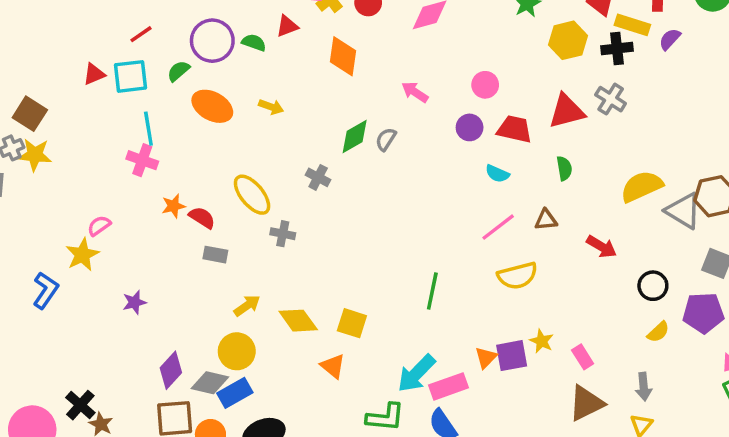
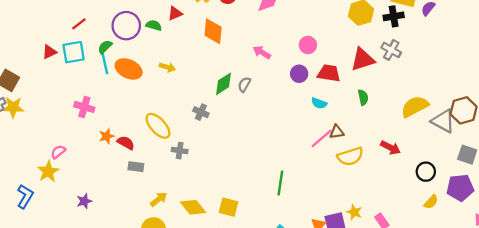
cyan line: (148, 129) -> (105, 63), moved
brown triangle: (546, 220) -> (337, 132), moved
yellow semicircle: (517, 276) -> (350, 156), moved

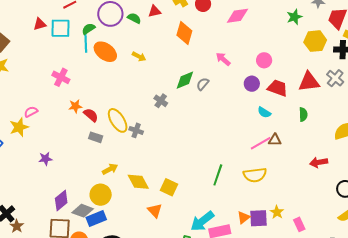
yellow ellipse: (158, 126) -> (118, 120), moved
red arrow: (390, 148) -> (319, 162), turned 132
yellow semicircle: (350, 156) -> (255, 175), moved

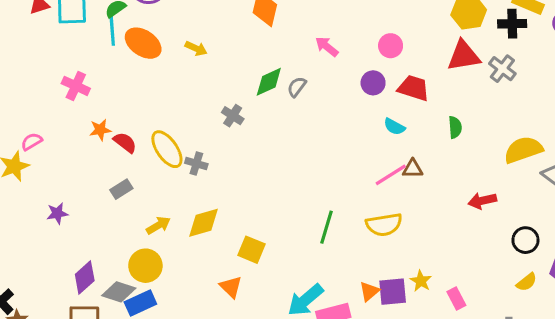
red triangle: (309, 82) -> (464, 56), moved
gray rectangle: (96, 137) -> (121, 189), moved, turned -48
yellow diamond: (138, 182) -> (204, 223), moved, turned -75

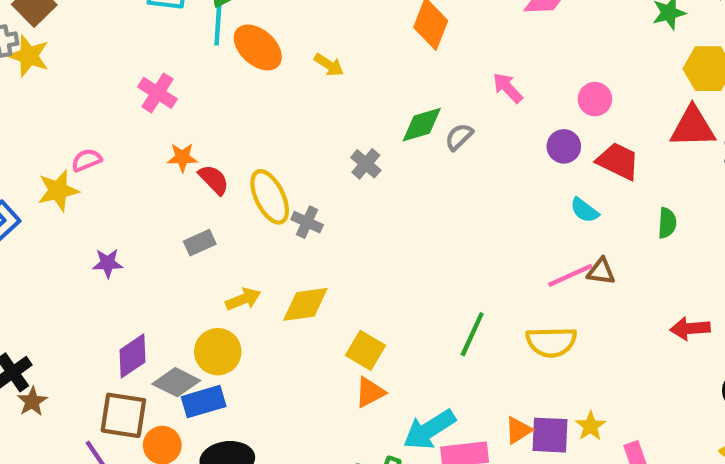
orange triangle: (231, 287) -> (370, 392), moved, turned 40

